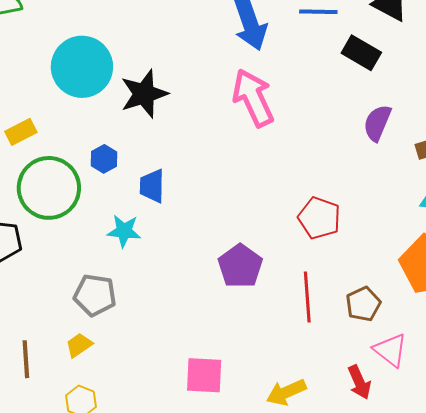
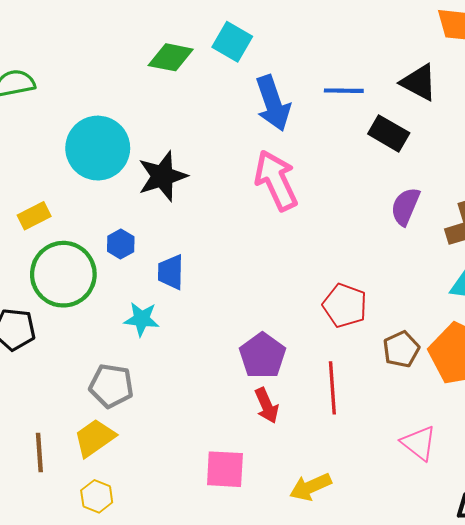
brown pentagon: (363, 304) -> (401, 349), moved
yellow trapezoid: (79, 345) -> (95, 438), size x1.5
red arrow: (359, 382) -> (267, 406), moved

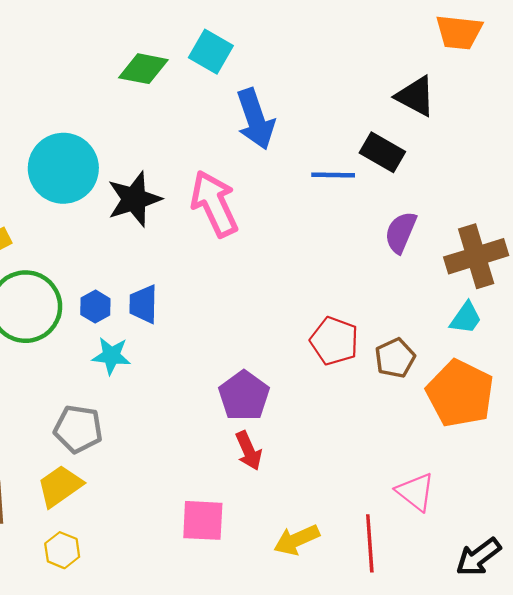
blue line: (344, 91) -> (333, 175), moved
pink arrow: (276, 180) -> (214, 204), moved
blue hexagon: (121, 244) -> (95, 307), moved
brown pentagon: (401, 349) -> (395, 358), moved
red line: (332, 388) -> (370, 543), moved

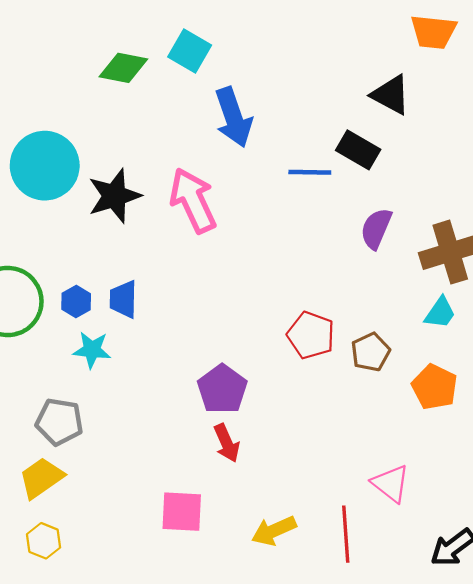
orange pentagon: (460, 393) -> (435, 387), size x0.7

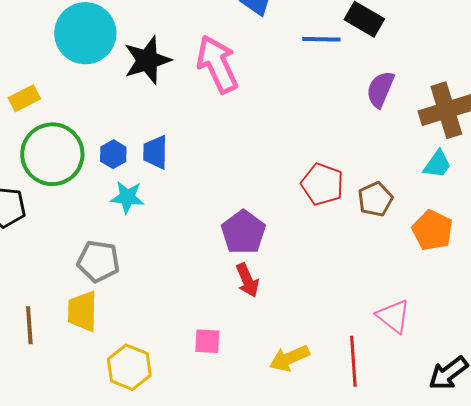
yellow trapezoid: (41, 478) -> (82, 311), turned -54
pink square: (182, 512) -> (207, 341), size x0.7
yellow hexagon: (44, 541) -> (129, 367), moved, size x1.4

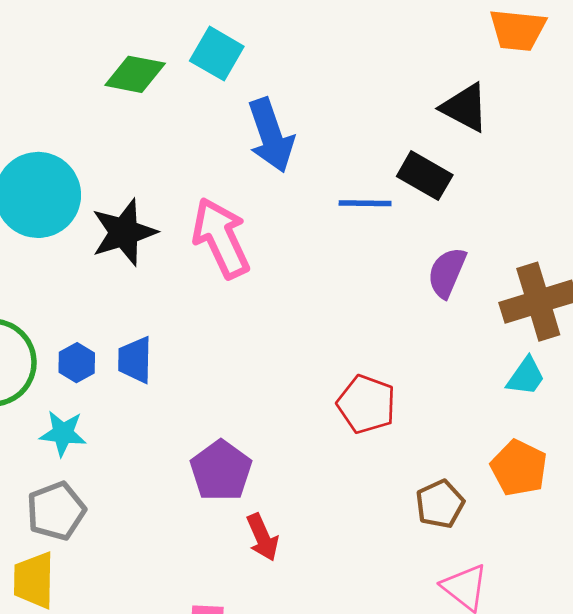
cyan star: (127, 197) -> (63, 433), moved
brown pentagon: (375, 199) -> (440, 504), moved
purple pentagon: (243, 232) -> (221, 471), moved
gray pentagon: (98, 261) -> (56, 511), turned -30

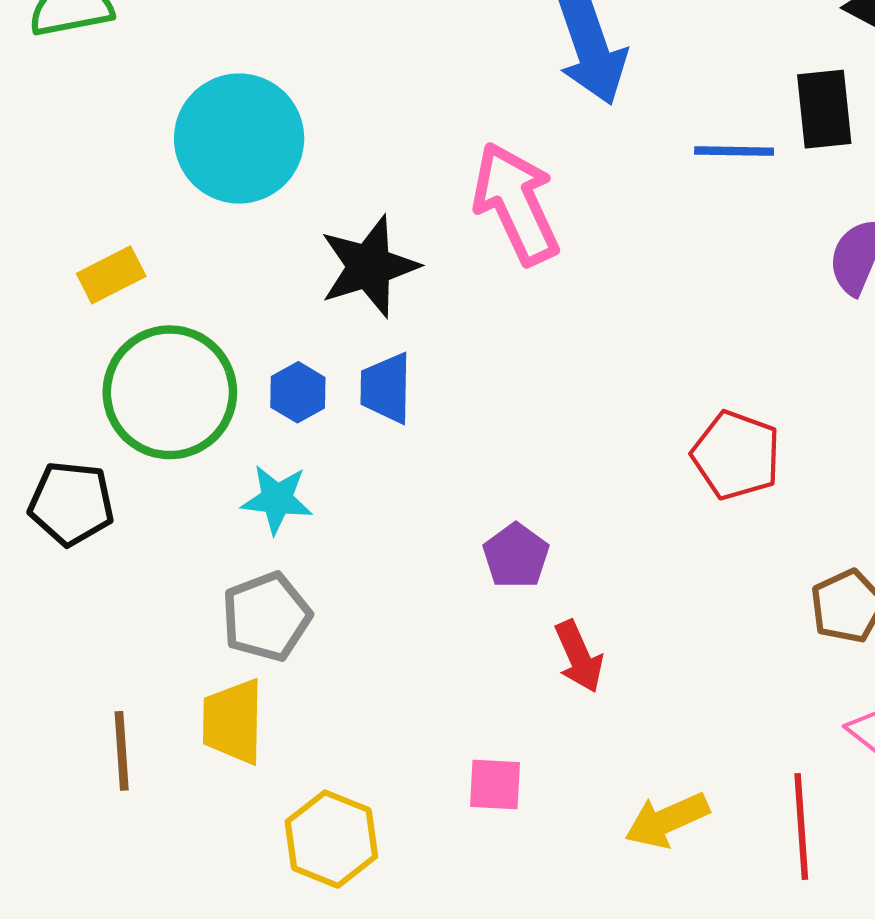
black rectangle: (425, 176) -> (824, 109), turned 54
black star: (124, 232) -> (369, 266), moved
purple pentagon: (221, 471) -> (516, 556), size x0.7

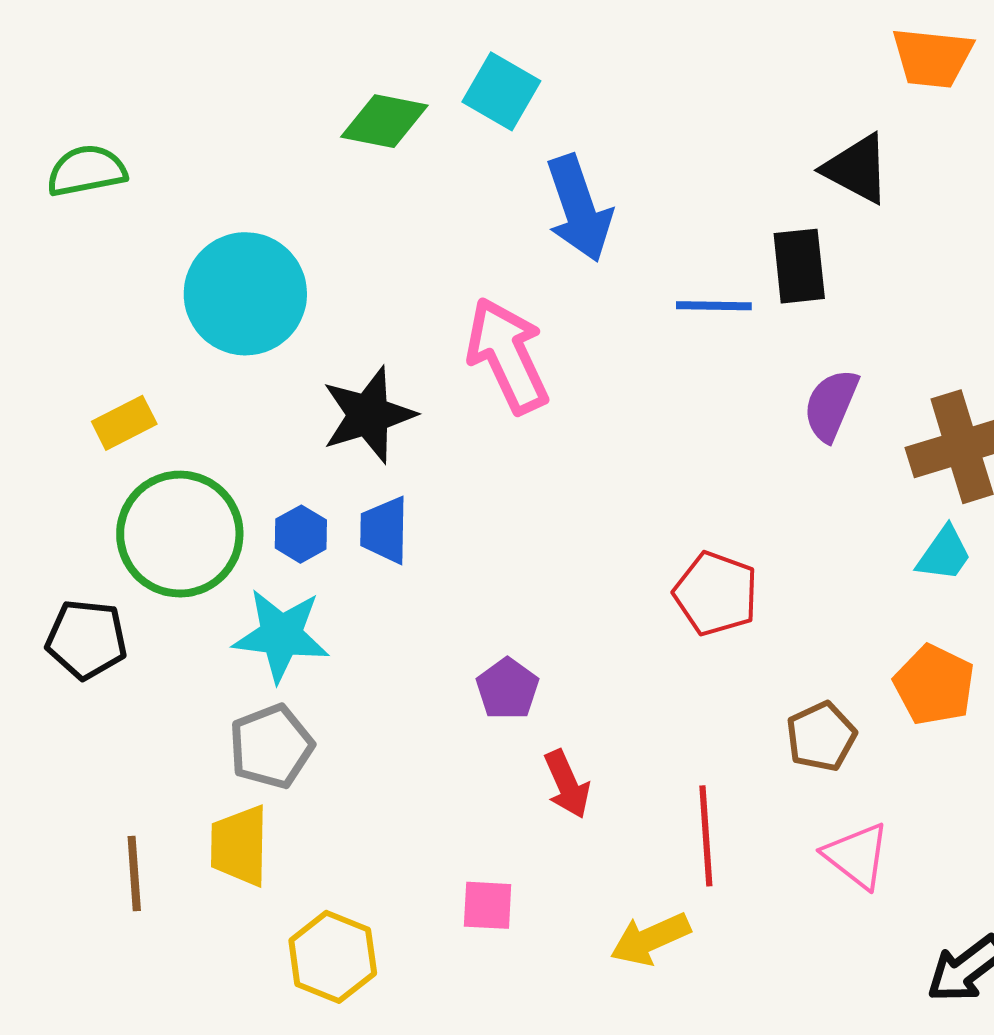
cyan star: (277, 499) -> (281, 635), size x1.4
red line: (801, 826) -> (706, 836), moved

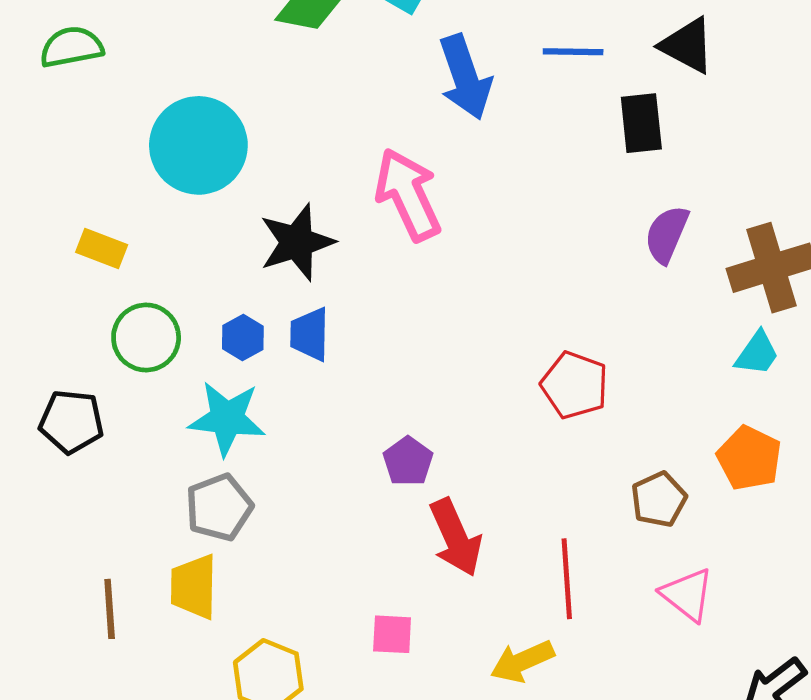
blue line: (714, 306) -> (573, 52), moved
yellow rectangle: (124, 423) -> (102, 249), turned 48
green circle: (180, 534) -> (146, 337), size x0.7
red arrow: (567, 784) -> (456, 538), size x1.4

